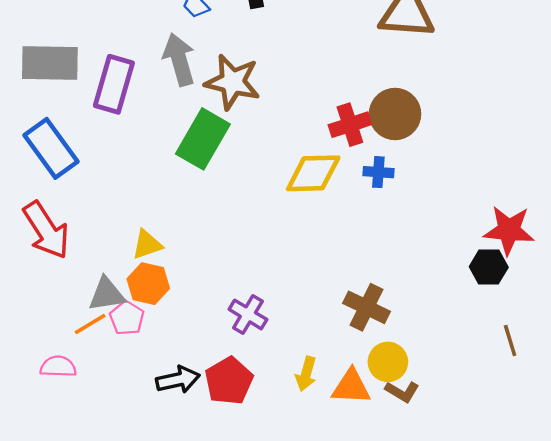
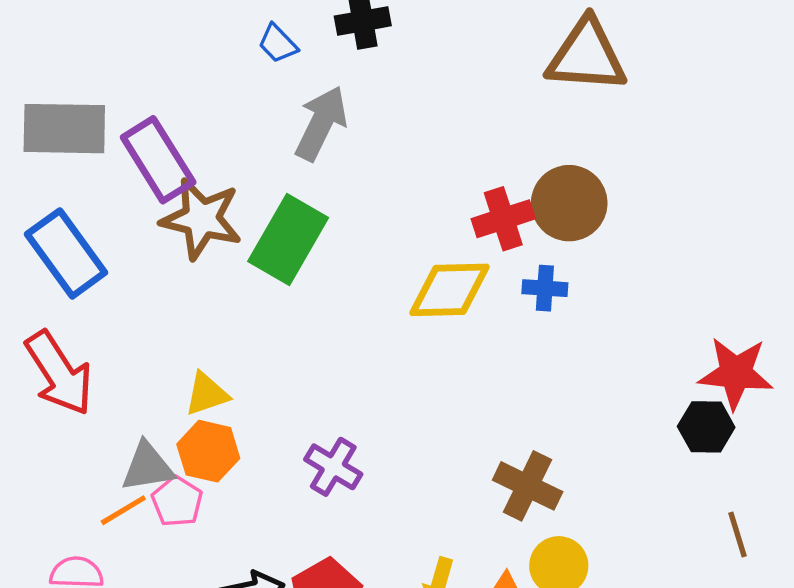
gray arrow: (179, 59) -> (321, 123), moved, turned 42
brown star: (233, 82) -> (201, 219), moved
purple rectangle: (114, 84) -> (158, 160), turned -48
purple cross: (248, 314) -> (333, 467), moved

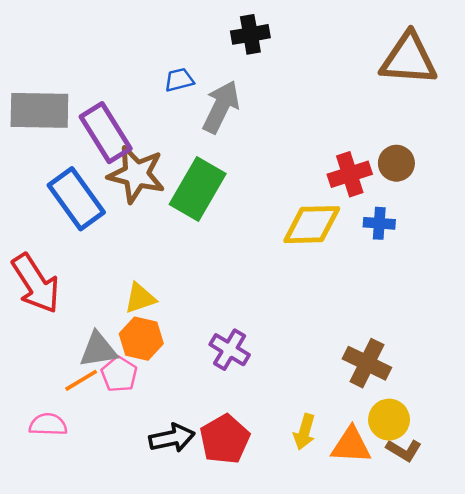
blue trapezoid: (278, 44) -> (179, 80), moved, turned 120
brown circle: (569, 203) -> (396, 163), size x0.7
blue rectangle: (66, 253) -> (76, 199), moved

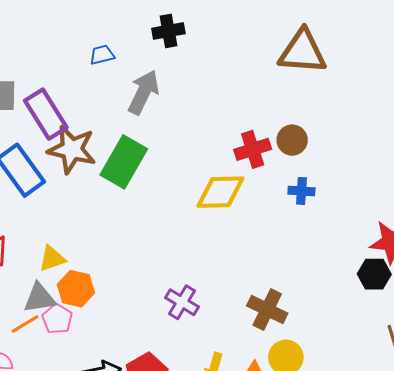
blue trapezoid: (179, 80) -> (102, 55), moved
blue cross: (379, 223) -> (301, 191), moved
yellow triangle: (140, 298) -> (52, 259), moved
purple cross: (230, 350) -> (182, 302), moved

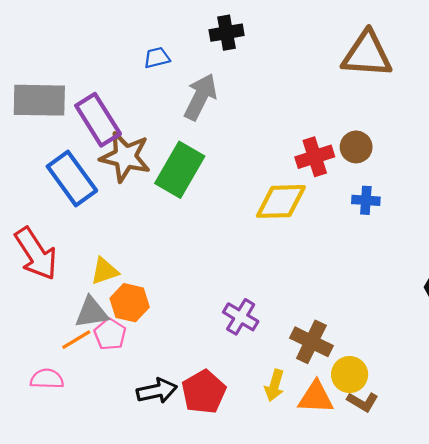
brown cross: (267, 309) -> (311, 342), moved

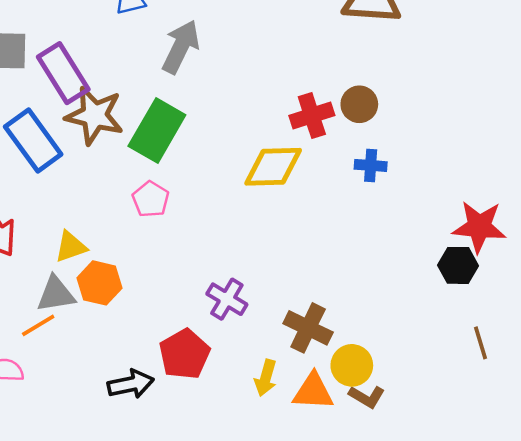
pink pentagon: (110, 334) -> (151, 199), moved
red pentagon: (204, 392) -> (184, 354), moved

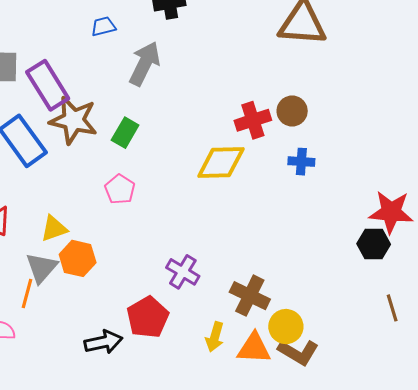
green rectangle: (157, 131) -> (125, 133), size x0.6
gray triangle: (56, 294) -> (42, 268), turned -40
orange line: (38, 325) -> (27, 294), turned -44
brown L-shape: (367, 397) -> (298, 352), size x1.4

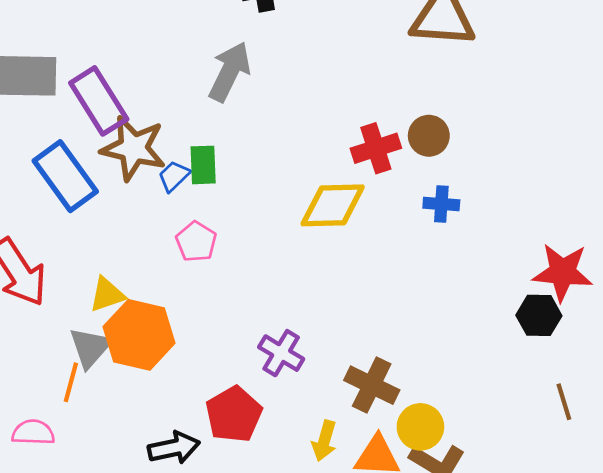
blue trapezoid: (103, 26) -> (174, 176), moved, turned -30
green rectangle: (125, 133) -> (203, 165), turned -32
orange hexagon: (78, 258) -> (139, 335), size x1.4

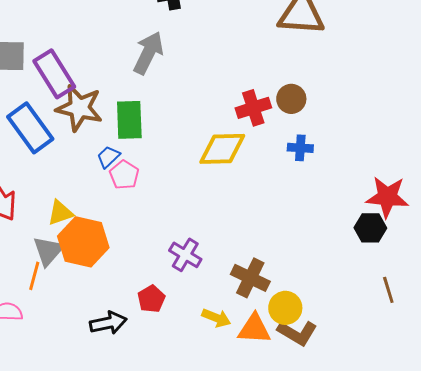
green rectangle: (203, 165) -> (129, 120), size x1.4
blue trapezoid: (174, 176) -> (108, 157), moved
red pentagon: (234, 414) -> (151, 299), size x0.7
yellow arrow: (324, 441) -> (216, 318), turned -84

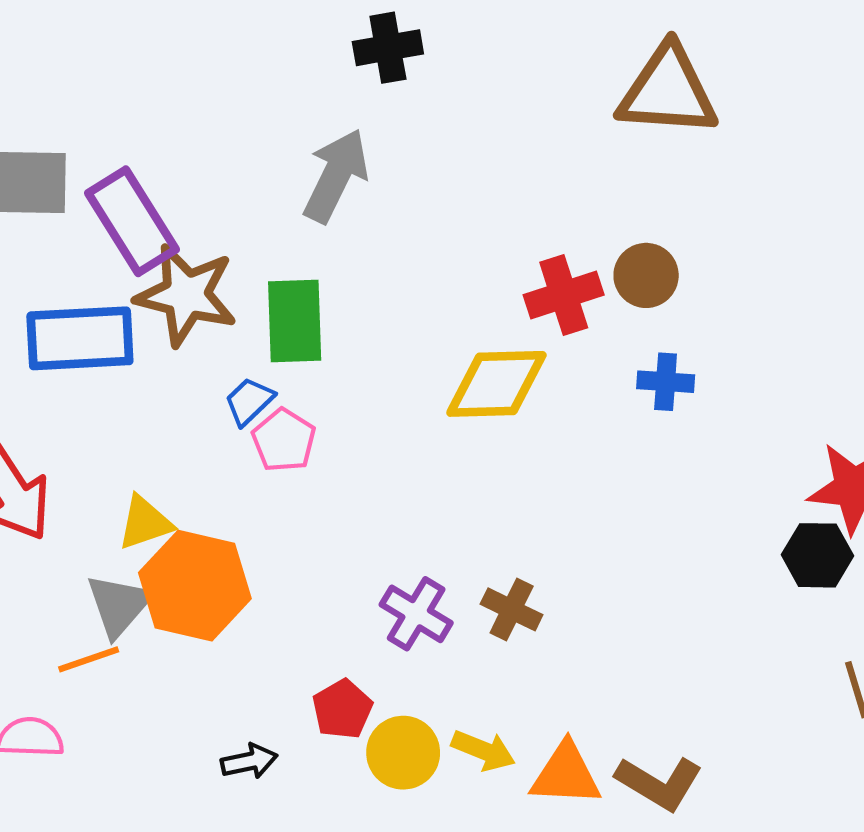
blue rectangle: (30, 128) -> (80, 338), turned -57
orange line: (34, 276) -> (89, 659), turned 56
brown cross: (250, 278) -> (512, 609), moved, size x0.7
yellow circle: (285, 308) -> (403, 753), moved
black arrow: (108, 323) -> (249, 761), size x0.7

